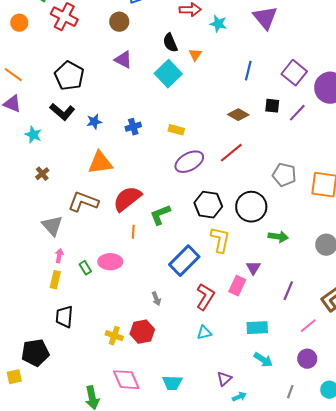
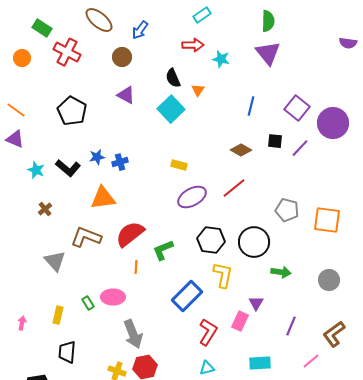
black L-shape: (62, 112) -> (68, 168), moved
blue cross: (133, 127) -> (120, 162), moved
pink arrow: (59, 256) -> (22, 323), moved
gray arrow: (156, 299) -> (133, 334), moved, size x2.0

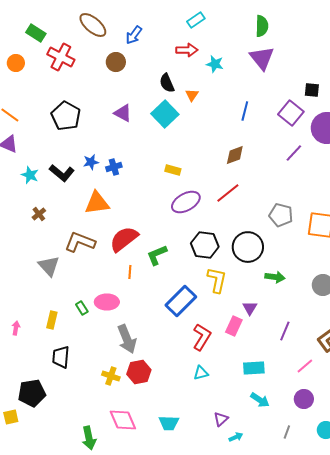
purple triangle: (126, 95) -> (123, 113), moved
black square: (275, 141) -> (312, 90), moved
brown diamond: (241, 150) -> (235, 155), turned -50

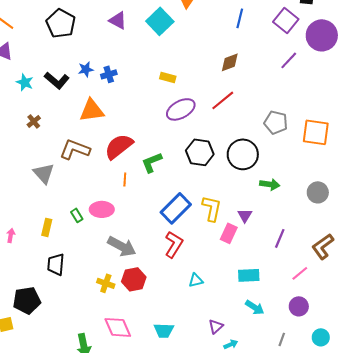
yellow L-shape: (217, 280) -> (212, 208), moved
red L-shape: (202, 337) -> (174, 244), moved
gray arrow: (127, 339) -> (122, 246), turned -40

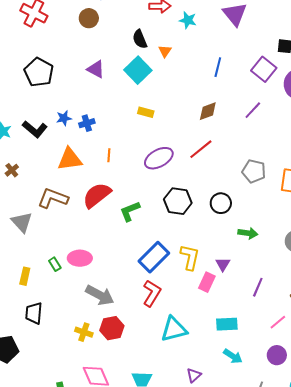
purple line: (289, 60) -> (253, 110), moved
yellow rectangle: (168, 77) -> (146, 112), moved
black circle: (243, 154) -> (221, 203), size x0.7
orange line: (125, 179) -> (109, 155), moved
cyan triangle: (196, 280) -> (174, 329), size x1.8

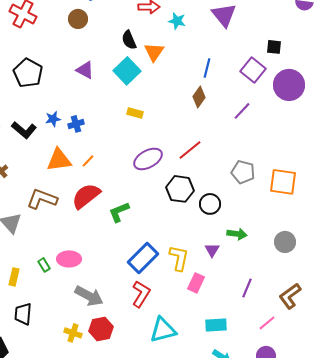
orange triangle: (165, 51) -> (154, 52), size x1.5
brown diamond: (208, 111) -> (199, 97), moved, turned -35
orange line: (109, 155) -> (88, 161), moved, turned 40
black hexagon: (178, 201) -> (180, 189), moved
purple triangle: (223, 264) -> (212, 250), moved

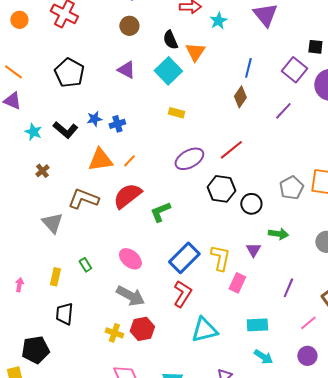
brown circle: (78, 19) -> (129, 26), moved
cyan star: (177, 21) -> (218, 21), turned 30
gray pentagon: (243, 172) -> (291, 188), moved, turned 30
pink ellipse: (69, 259) -> (130, 259), moved, turned 40

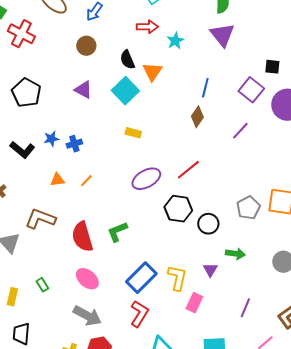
orange triangle: (100, 160) -> (57, 180), size x0.6
red semicircle: (127, 196) -> (82, 237), moved, turned -68

